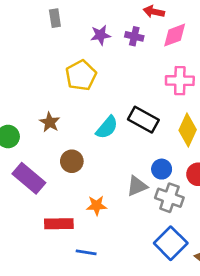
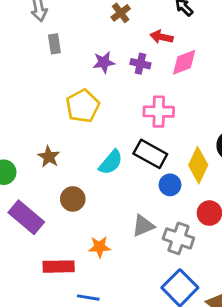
pink cross: (180, 81) -> (159, 112), moved
blue circle: (162, 169) -> (170, 185), moved

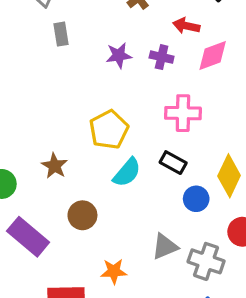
yellow pentagon: (83, 106) -> (109, 130), moved
black rectangle: (150, 154) -> (173, 163), size x0.7

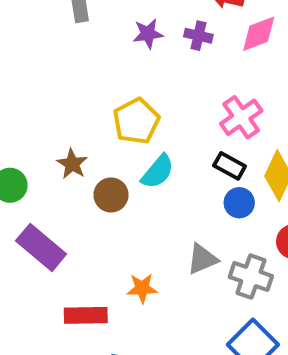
pink cross: (183, 113) -> (241, 117), moved, turned -36
black rectangle: (173, 163) -> (230, 166), moved
brown circle: (82, 215) -> (111, 195), moved

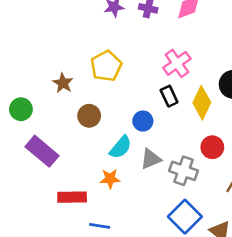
brown star: (72, 164) -> (63, 83), moved
black rectangle: (230, 166) -> (169, 96), turned 36
cyan semicircle: (158, 172) -> (121, 147), moved
blue circle: (239, 203) -> (143, 121), moved

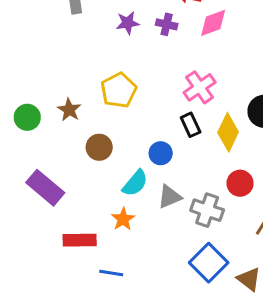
green circle: (21, 109) -> (27, 117), moved
orange star: (110, 179) -> (123, 219), turned -30

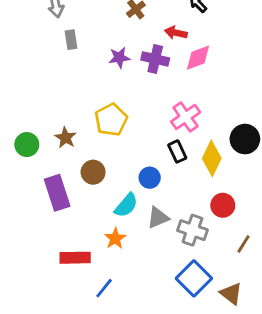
purple cross: (167, 24) -> (155, 59), size x1.4
purple rectangle: (45, 188) -> (57, 193), moved, turned 32
blue line: (111, 273) -> (104, 288), turned -60

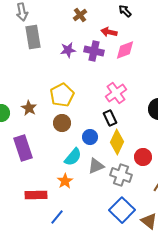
gray rectangle: (71, 40) -> (33, 37), size x1.6
yellow diamond: (212, 158) -> (117, 142), moved
brown circle: (93, 172) -> (62, 123), moved

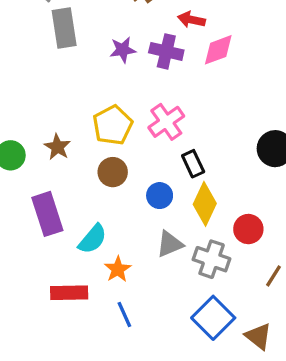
pink cross: (116, 93) -> (166, 122), moved
cyan semicircle: (73, 157) -> (93, 239), moved
blue line: (57, 217) -> (124, 314), moved, turned -63

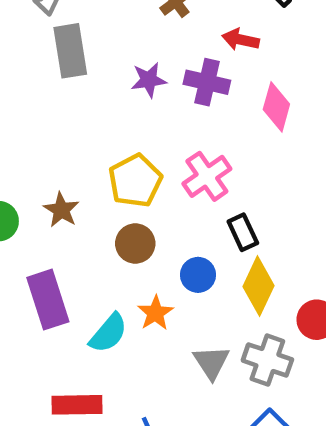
pink diamond: (218, 50) -> (276, 107), moved, turned -54
gray triangle: (170, 244) -> (211, 362), moved, turned -40
orange star: (118, 269) -> (155, 313), moved

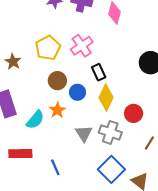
brown circle: (135, 243) -> (57, 81), moved

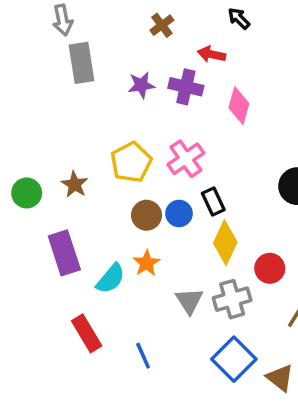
blue circle: (77, 92) -> (179, 214), moved
gray cross: (110, 132) -> (232, 299), turned -35
red rectangle: (20, 154) -> (87, 333), turned 60

